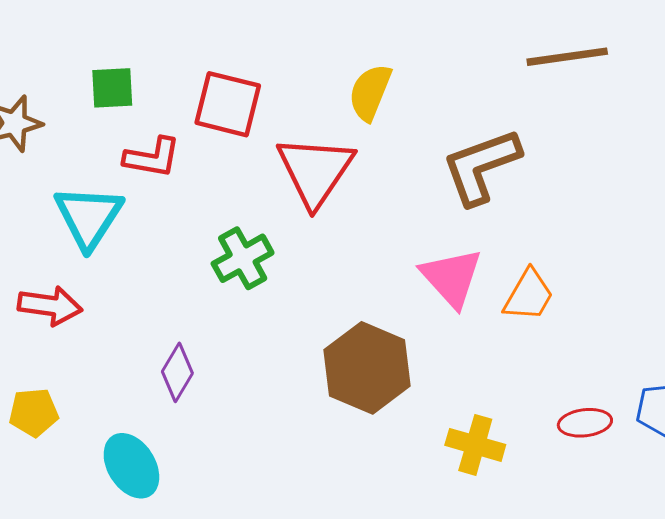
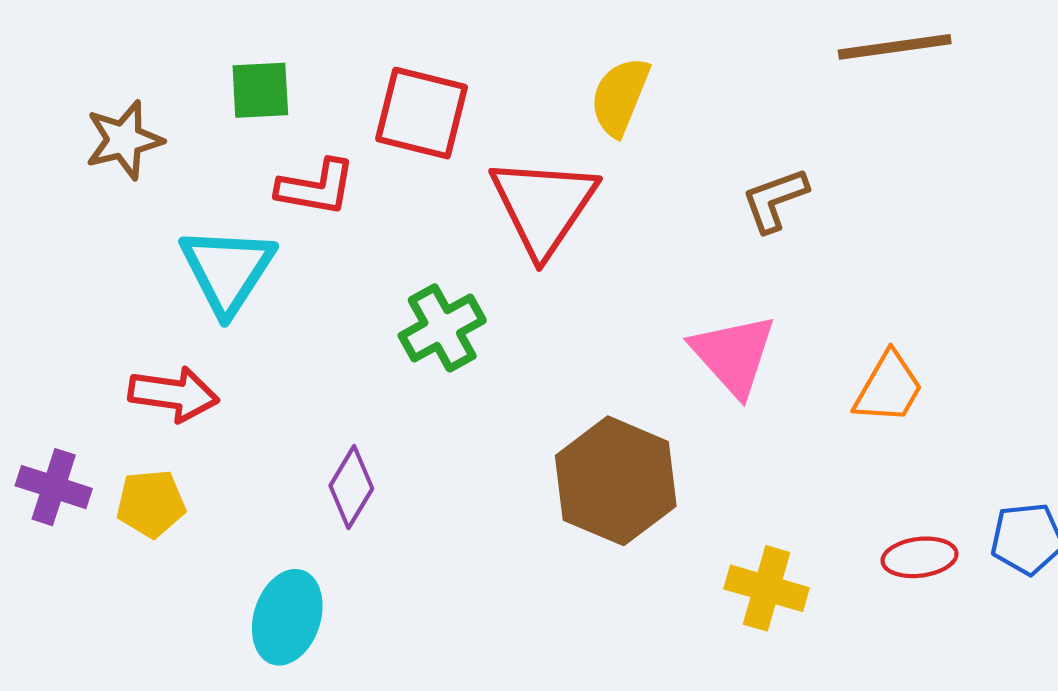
brown L-shape: (481, 166) -> (775, 200), size x0.6
orange trapezoid: (529, 295) -> (889, 388), moved
yellow pentagon: (34, 412) -> (151, 504), moved
cyan ellipse: (131, 466) -> (287, 617), turned 50

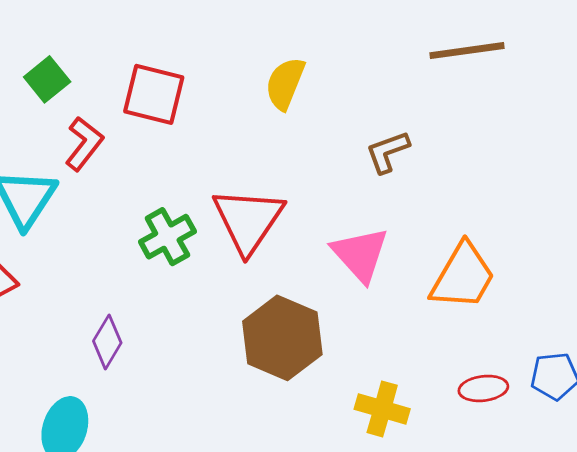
green square: (260, 90) -> (47, 79), turned -36
red L-shape: (316, 187) -> (84, 144), turned -62
red triangle: (543, 206) -> (248, 220), moved
orange trapezoid: (889, 388) -> (463, 276), size x1.4

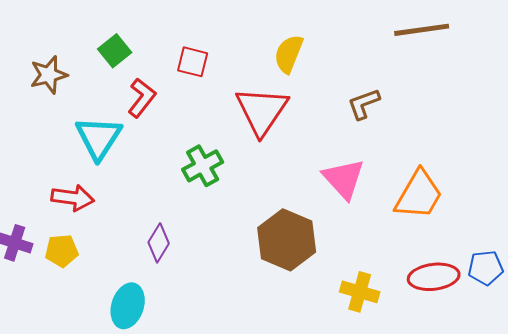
red square: (154, 94) -> (193, 62), size x0.7
red triangle: (248, 220) -> (262, 111), moved
red ellipse: (483, 388) -> (434, 277), size x1.4

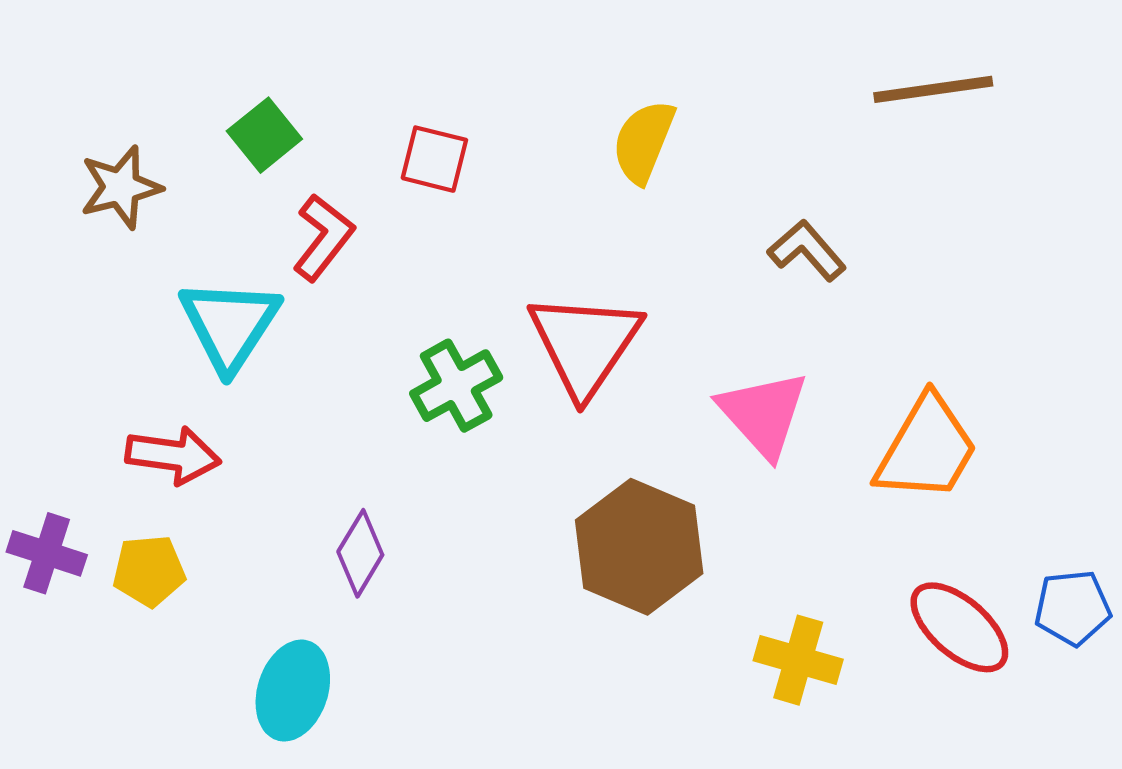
brown L-shape: (364, 104) -> (807, 251), turned 69
red triangle: (262, 111) -> (585, 344), moved
red ellipse: (434, 277) -> (959, 627), turned 48

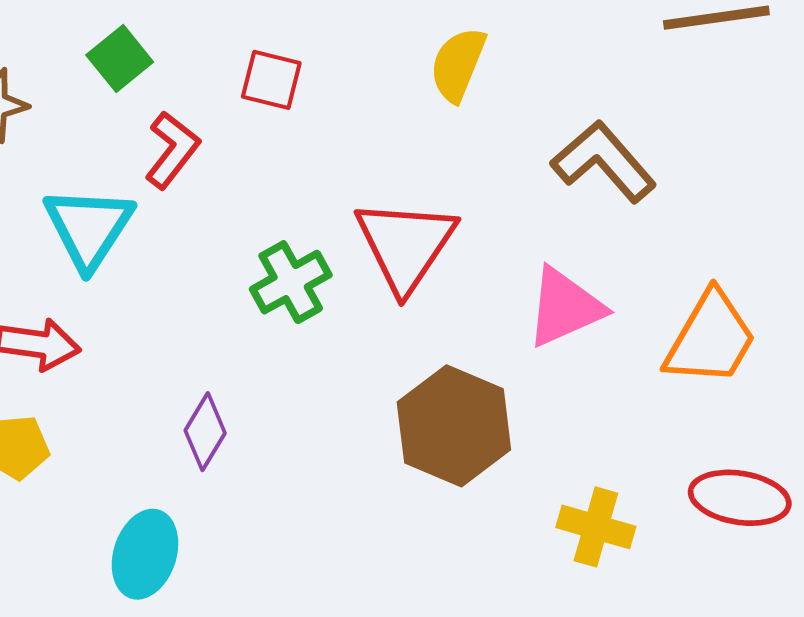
brown L-shape: (807, 251) -> (604, 162), size x1.5
pink triangle: (763, 414) -> (565, 307), turned 48
red ellipse: (959, 627) -> (740, 498), turned -32

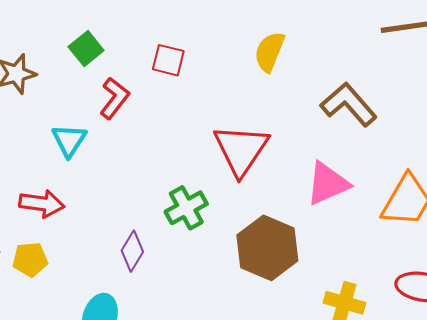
cyan triangle: (89, 228) -> (69, 140), size x0.7
green cross: (291, 282) -> (186, 208), moved

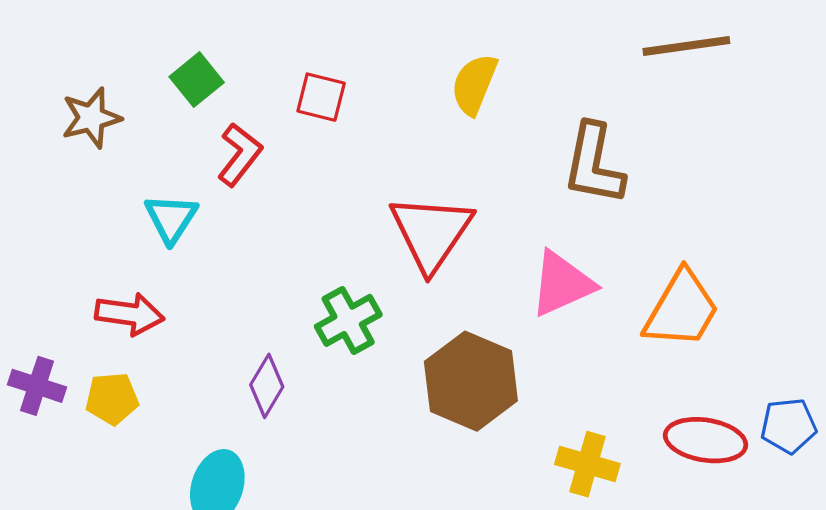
brown L-shape: (349, 104) -> (594, 164), turned -128

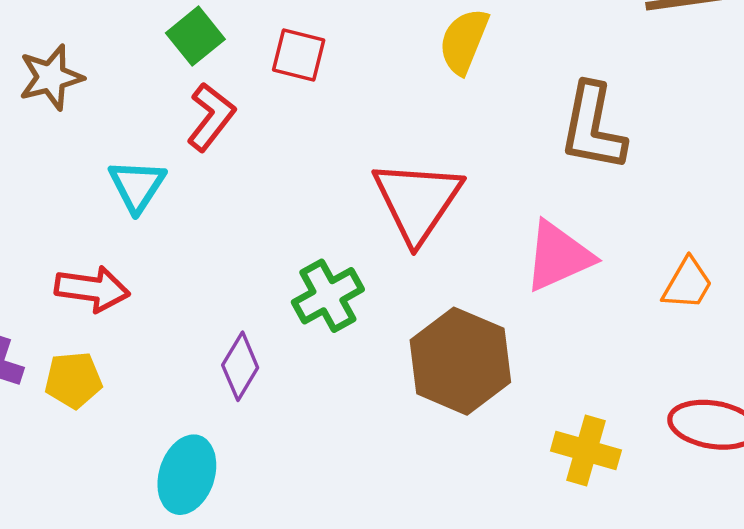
green square: (197, 80) -> (195, 36), moved
orange trapezoid: (682, 309) -> (687, 284), size x0.6

